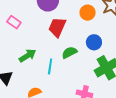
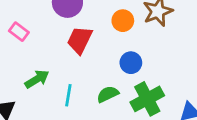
green semicircle: (69, 53) -> (108, 94), moved

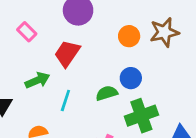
red trapezoid: (80, 40) -> (67, 53), moved
green semicircle: (108, 94) -> (107, 93), moved

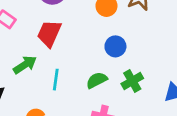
green semicircle: (107, 93) -> (97, 80), moved
green cross: (141, 116) -> (132, 81), size x0.7

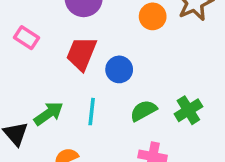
blue circle: (115, 46) -> (119, 69), moved
green arrow: (25, 65) -> (49, 114), moved

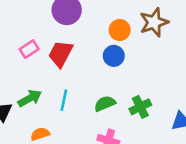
pink rectangle: (26, 38) -> (29, 49), moved, turned -72
blue circle: (119, 69) -> (114, 56), moved

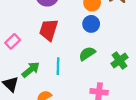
pink rectangle: (29, 49) -> (13, 41), moved
green semicircle: (105, 104) -> (87, 54), moved

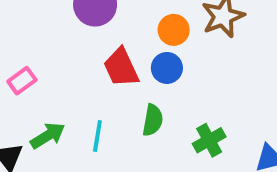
red trapezoid: (49, 30) -> (121, 67), moved, turned -50
green semicircle: (87, 54) -> (153, 120), turned 126

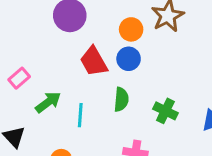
green arrow: (48, 136) -> (48, 102), moved
green cross: (209, 140) -> (165, 111), turned -30

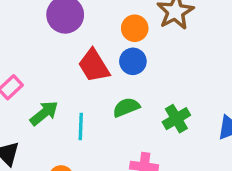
green semicircle: (121, 99) -> (126, 107), turned -115
green cross: (165, 111) -> (176, 119), turned 35

